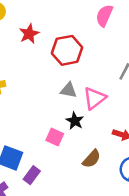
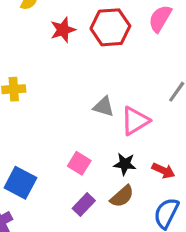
red hexagon: (67, 50) -> (110, 27), moved
black star: (75, 121) -> (125, 164), moved, turned -30
purple rectangle: (32, 175) -> (84, 204), moved

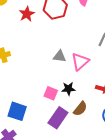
black star: (125, 164) -> (68, 89), moved
purple rectangle: (84, 204) -> (58, 118), size x1.5

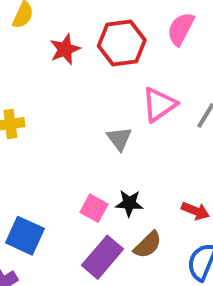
gray triangle: (60, 56) -> (119, 139), turned 40
pink triangle: (80, 62) -> (159, 104), moved

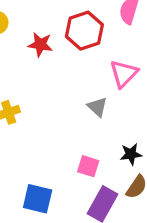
red star: (65, 49) -> (40, 44), turned -30
black star: (129, 203) -> (131, 154), moved

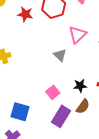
pink square: (88, 166) -> (53, 92), turned 32

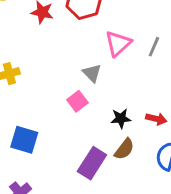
pink square: (53, 92) -> (77, 101), moved
blue square: (20, 112) -> (24, 140), moved

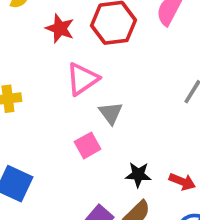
pink triangle: (118, 43) -> (82, 79), moved

